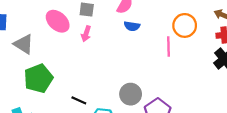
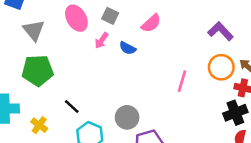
orange circle: (185, 25) -> (221, 67), moved
blue semicircle: (132, 26) -> (128, 48), moved

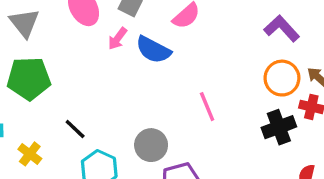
blue semicircle: (128, 48) -> (153, 50), size x1.5
pink line: (182, 81) -> (207, 107), moved, turned -40
black cross: (235, 113) -> (279, 127), moved

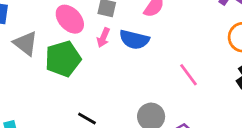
green pentagon: (29, 78) -> (63, 59), moved

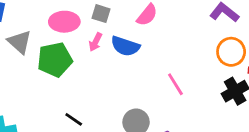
pink ellipse: (70, 19) -> (64, 22), turned -52

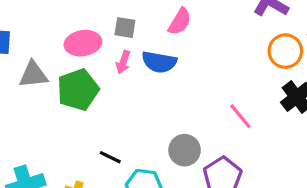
gray triangle: (20, 42) -> (33, 75), turned -40
pink line: (175, 84) -> (240, 116), moved

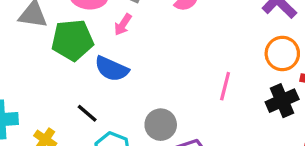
blue semicircle: (159, 62) -> (112, 69), moved
pink line: (240, 116) -> (225, 86), moved, turned 40

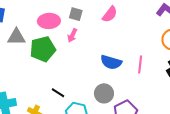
blue semicircle: (112, 69) -> (111, 62), moved

